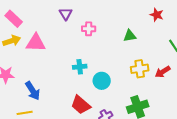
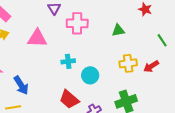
pink cross: (89, 29) -> (77, 23), size x1.5
pink triangle: (36, 43) -> (37, 38), moved

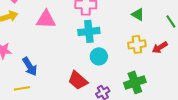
green triangle: (118, 30) -> (138, 14), moved, turned 40
cyan cross: (68, 61) -> (89, 31), moved, size x1.5

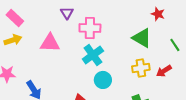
green triangle: (138, 14) -> (142, 38), size x1.5
cyan cross: (89, 31) -> (93, 55), turned -30

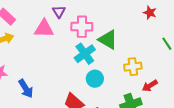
green triangle: (142, 38) -> (108, 40), moved
pink triangle: (50, 43) -> (44, 29), moved
red arrow: (164, 71) -> (150, 86), moved

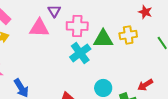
green triangle: (108, 40) -> (103, 39), turned -30
yellow cross: (133, 67) -> (128, 35), moved
cyan circle: (95, 79) -> (103, 88), moved

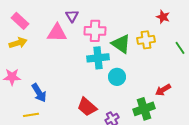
green triangle: (103, 39) -> (121, 44), turned 35
cyan cross: (80, 53) -> (98, 58), turned 30
cyan circle: (103, 88) -> (117, 77), moved

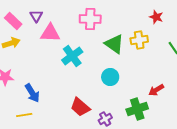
purple triangle: (72, 16) -> (36, 16), moved
pink cross: (95, 31) -> (90, 19), moved
cyan cross: (98, 58) -> (72, 56), moved, turned -30

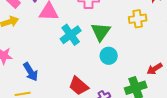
green triangle: (114, 44) -> (101, 32), moved, turned 30

